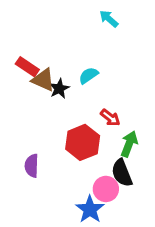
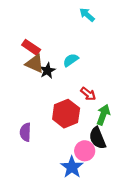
red rectangle: (27, 67) -> (31, 47), moved

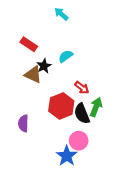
cyan arrow: (87, 15) -> (61, 14), moved
brown triangle: (35, 64) -> (33, 75), moved
black semicircle: (97, 138) -> (82, 114), moved

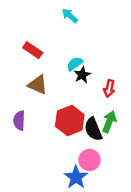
black star: (44, 66) -> (82, 75), moved
red arrow: (82, 88) -> (109, 88), moved, turned 64
purple semicircle: (23, 123) -> (19, 120), moved

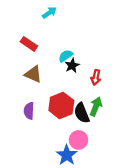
cyan arrow: (70, 16) -> (49, 13), moved, turned 104
purple semicircle: (19, 120) -> (29, 111), moved

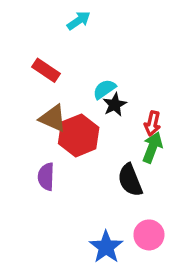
red hexagon: (61, 105) -> (79, 135), moved
green arrow: (96, 107) -> (152, 147), moved
pink circle: (79, 140) -> (149, 235), moved

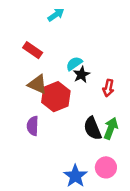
green arrow: (152, 147) -> (111, 128), moved

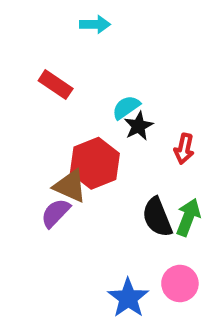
cyan arrow: (56, 15) -> (95, 24), turned 35
brown triangle: (38, 84) -> (70, 186), moved
purple semicircle: (33, 126) -> (56, 213), turned 42

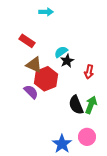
brown triangle: (70, 186) -> (34, 65), moved
purple semicircle: (56, 213) -> (31, 92), moved, turned 91

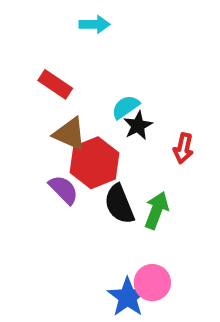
black semicircle: (76, 105) -> (119, 204), moved
green arrow: (91, 105) -> (156, 210), moved
pink circle: (87, 137) -> (152, 283), moved

